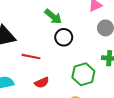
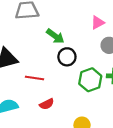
green hexagon: (83, 74) -> (90, 80), moved

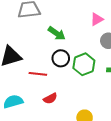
black circle: (67, 57) -> (61, 58), moved
green hexagon: (90, 80) -> (84, 64), moved

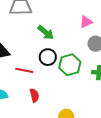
red semicircle: (50, 98) -> (34, 95), turned -80

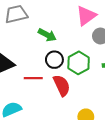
pink triangle: (86, 22) -> (86, 16), size x1.5
red semicircle: (34, 95) -> (62, 85), moved, size x1.5

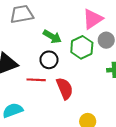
black circle: (54, 60) -> (49, 60), moved
green hexagon: (79, 63) -> (82, 47), moved

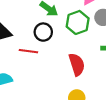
red semicircle: (65, 88) -> (77, 64), moved

